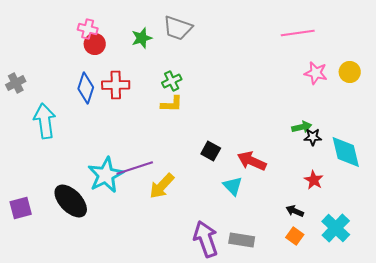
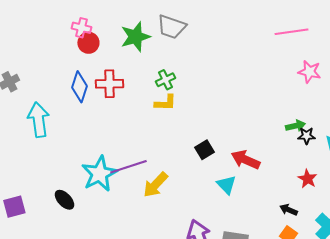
green star: (142, 38) -> (135, 37), size x1.4
black square: (211, 151) -> (204, 150), turned 30
black ellipse: (71, 201) -> (64, 200), size x0.6

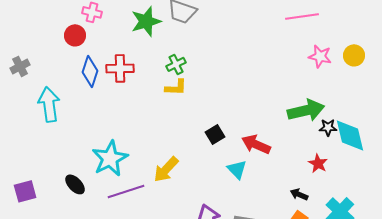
red circle: (88, 43) -> (75, 35), moved
green arrow: (295, 126) -> (306, 110), size x1.8
black star: (306, 136) -> (328, 127), moved
purple line: (128, 167) -> (126, 191), moved

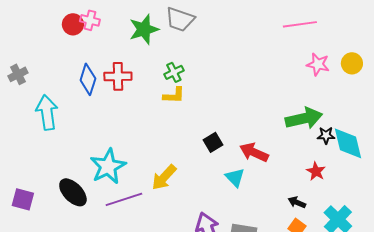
red circle: (75, 35) -> (73, 24), moved
black ellipse: (75, 184) -> (73, 192), size x1.4
purple square: (25, 191) -> (23, 199), turned 30

